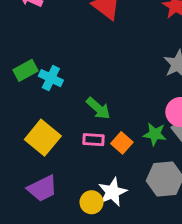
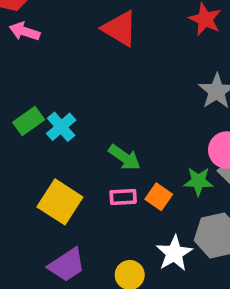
cyan cross: (51, 78) -> (61, 127), turned 30
white star: (113, 192) -> (174, 253), moved

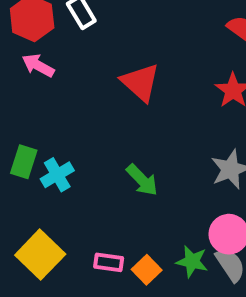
green rectangle: (29, 121) -> (24, 162), turned -48
green arrow: (124, 157) -> (142, 180), moved

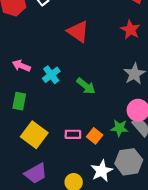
pink arrow: (38, 65) -> (21, 66), moved
green rectangle: (24, 162) -> (19, 101), moved
cyan cross: (57, 175) -> (51, 75), moved

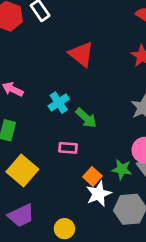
cyan cross: (51, 75) -> (59, 103), moved
pink rectangle: (73, 134) -> (68, 148), moved
white star: (102, 171) -> (99, 194), moved

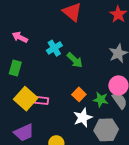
pink rectangle: (68, 148) -> (42, 100), moved
orange square: (92, 176) -> (79, 94), moved

